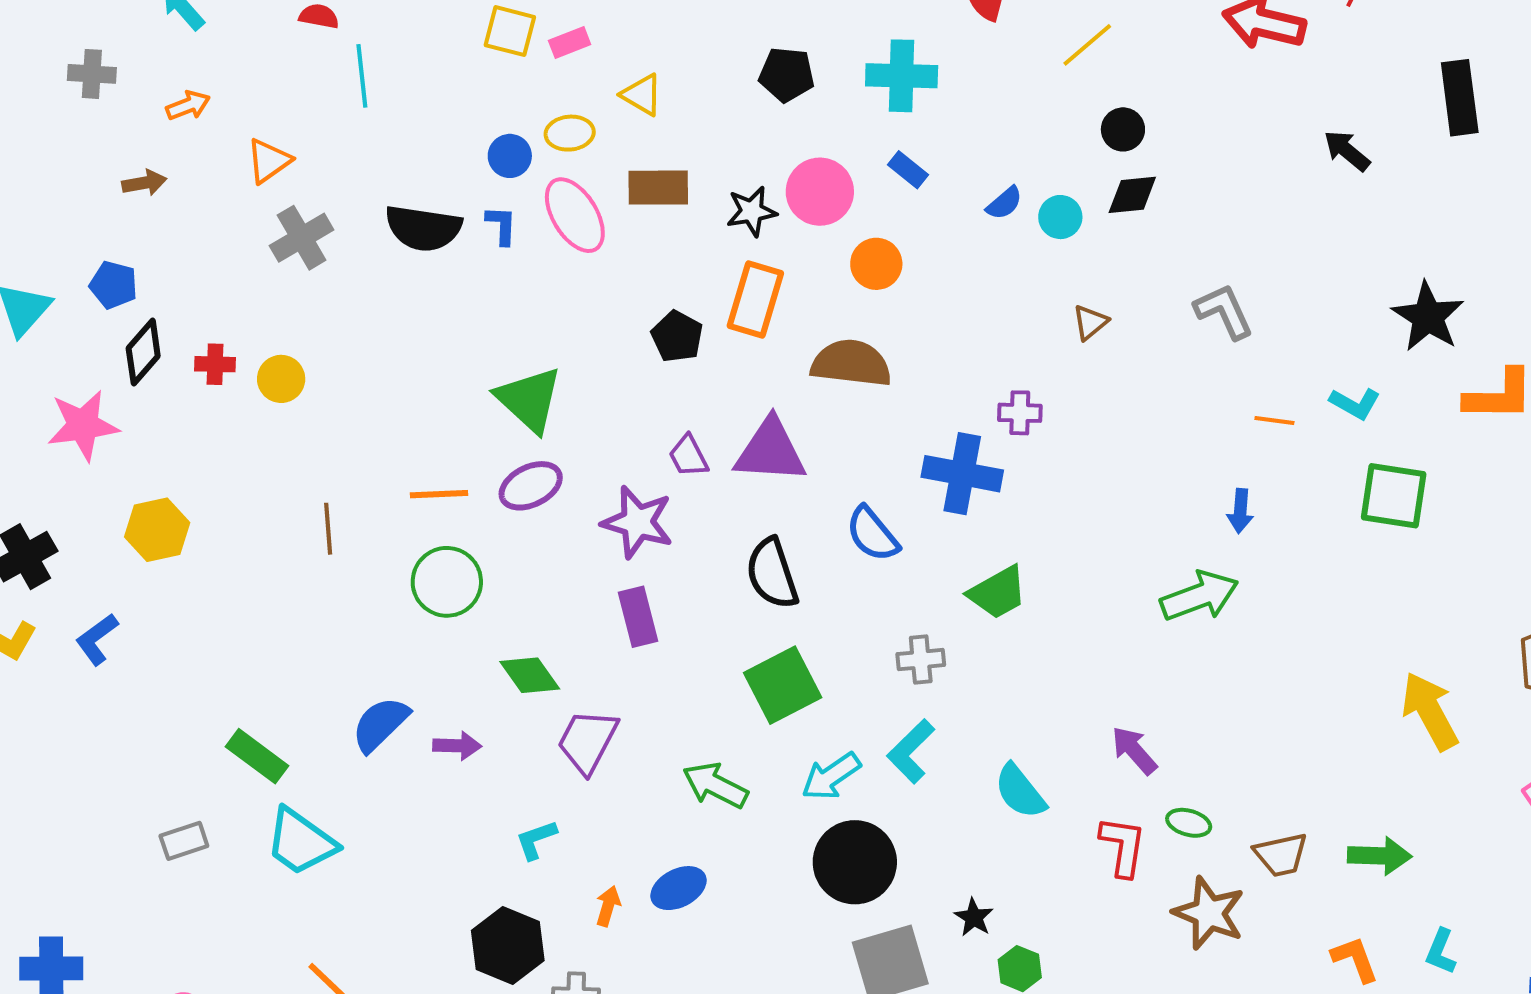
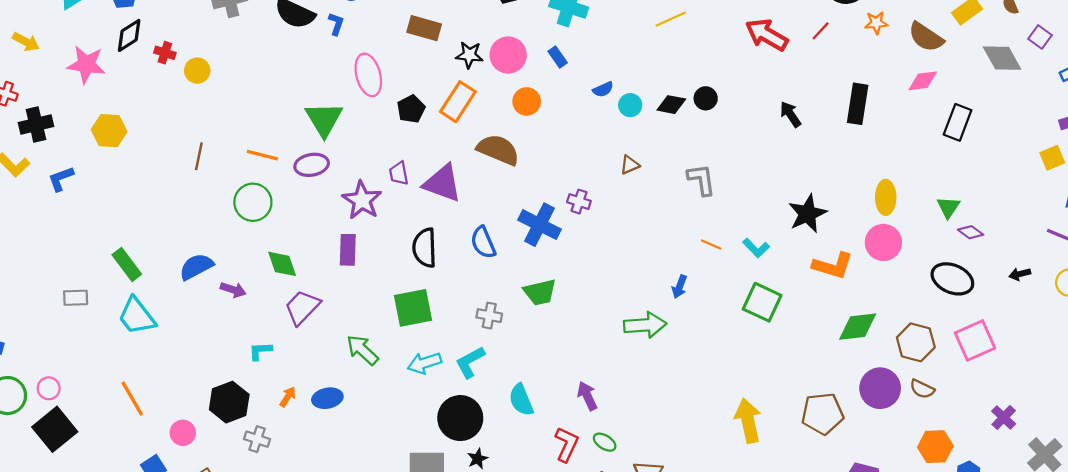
black circle: (1123, 129) -> (706, 98), moved
pink ellipse: (575, 215) -> (368, 75), moved
black circle: (855, 862) -> (460, 418), moved

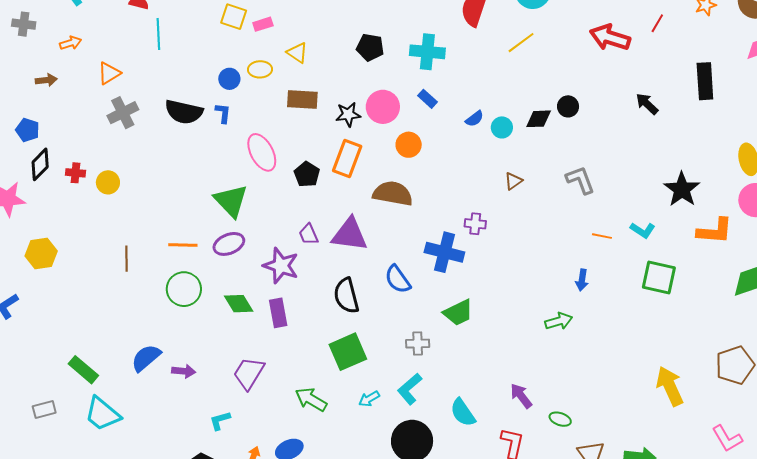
green diamond: (282, 264) -> (239, 304), moved
green arrow: (645, 325) -> (559, 321), size x0.7
cyan arrow: (424, 363) -> (369, 399), size x0.7
green ellipse: (605, 442) -> (560, 419), moved

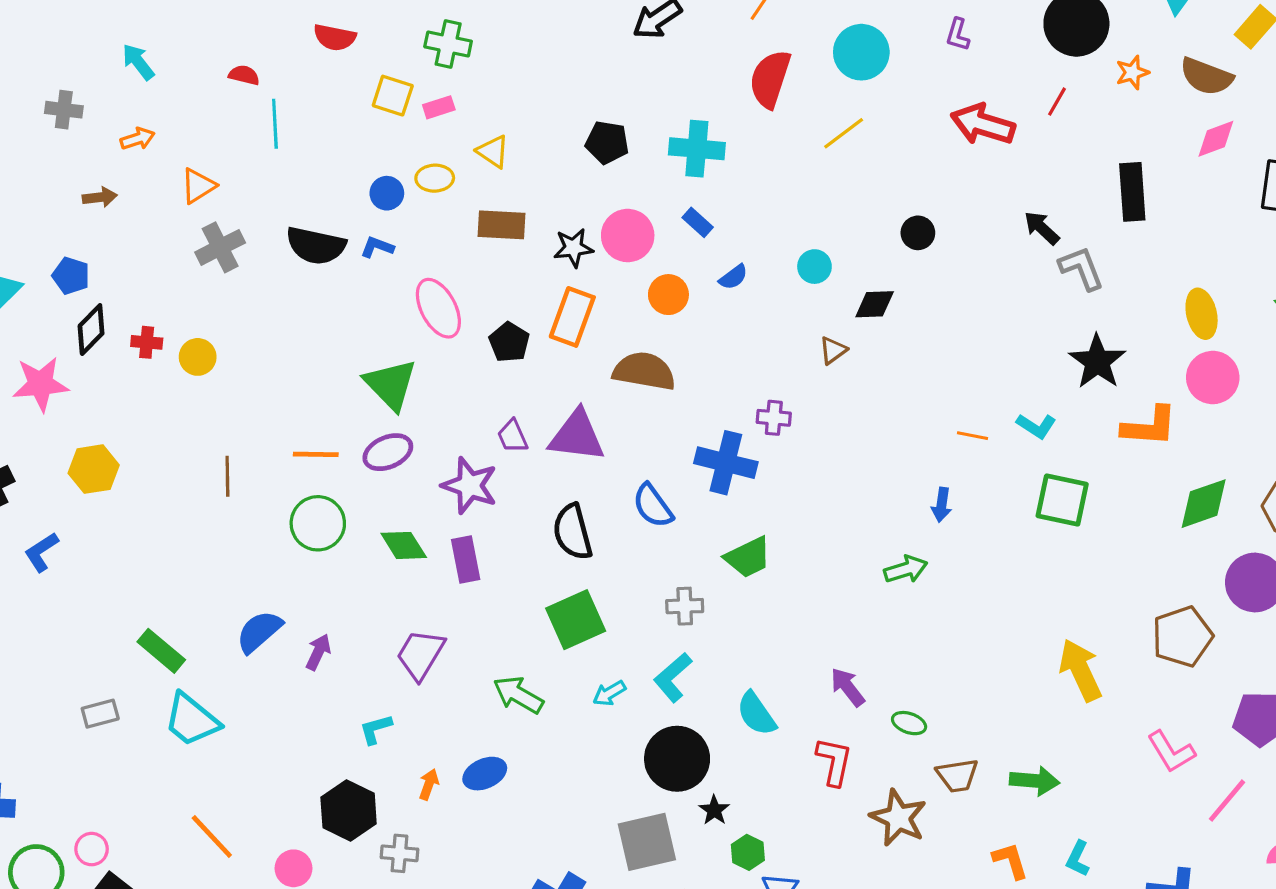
blue L-shape: (223, 113) -> (377, 247), turned -75
blue semicircle: (474, 119) -> (733, 277), moved
black diamond: (539, 119) -> (875, 304), moved
gray L-shape: (580, 180) -> (1081, 268), moved
purple arrow: (184, 371) -> (318, 652), turned -70

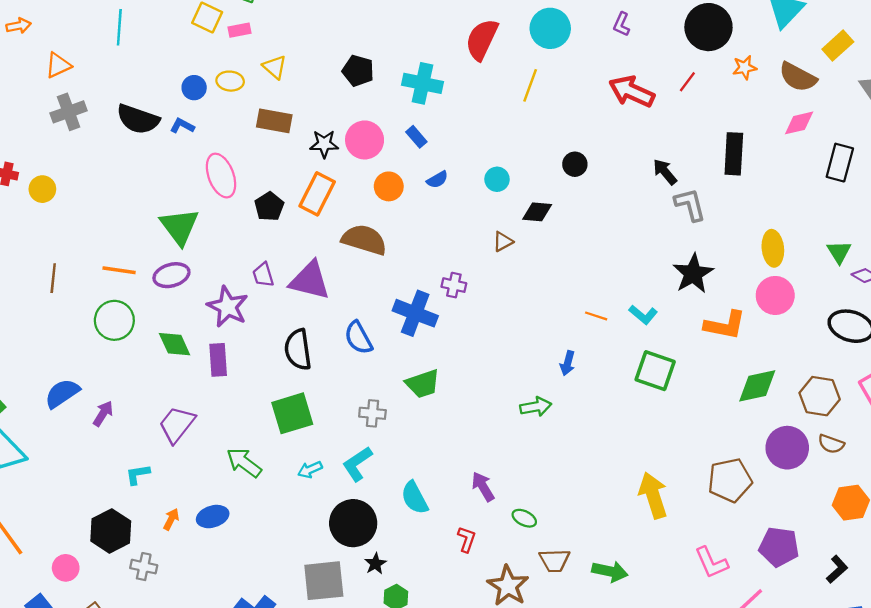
yellow line: (844, 133) -> (530, 85), turned -40
red L-shape: (834, 762) -> (467, 539), size x0.7

